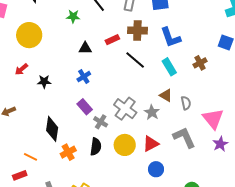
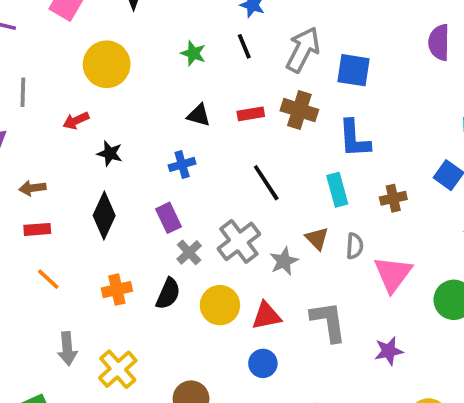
black line: (135, 60) -> (266, 183), moved
gray semicircle: (186, 103) -> (355, 246), moved
pink triangle: (213, 119) -> (393, 274), moved
black diamond: (52, 129) -> (104, 216), moved
red rectangle: (20, 175) -> (37, 229), moved

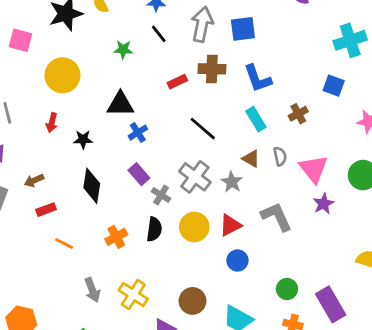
black triangle: (199, 115) -> (120, 104), moved, size x1.5
red arrow: (76, 121) -> (52, 123), turned -36
purple star: (389, 351) -> (324, 204), moved

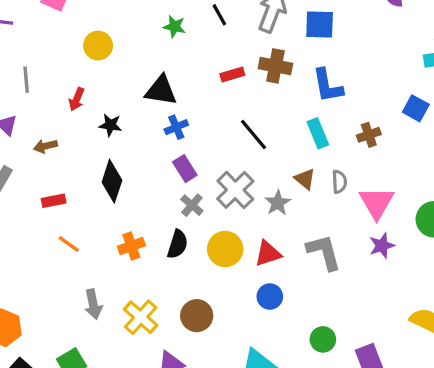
yellow circle: (62, 75) -> (98, 46), size x0.7
purple rectangle: (139, 174) -> (185, 169), moved
brown arrow: (34, 180) -> (45, 146), moved
brown circle: (193, 301) -> (197, 316), moved

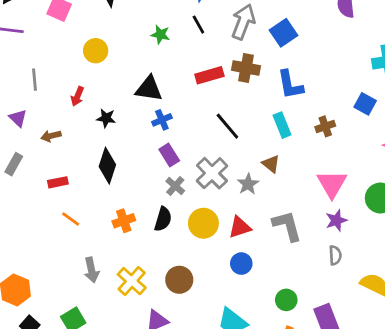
blue square: (320, 25) -> (283, 33), turned -36
red rectangle: (232, 75) -> (209, 75), size x1.4
gray semicircle: (339, 182) -> (335, 255), moved

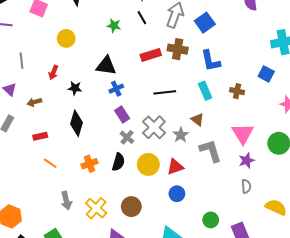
black line: (227, 126) -> (165, 92), turned -55
brown cross: (325, 126) -> (237, 91), turned 32
gray L-shape: (287, 226) -> (210, 151), moved

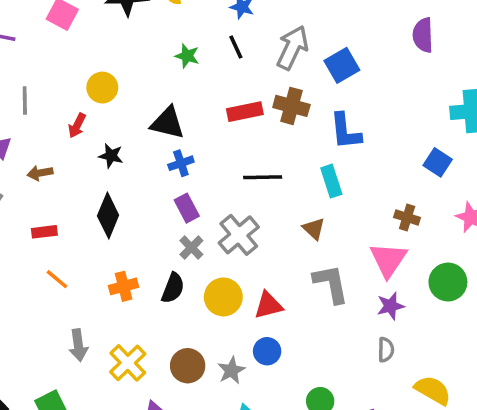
yellow circle: (66, 38) -> (102, 88), moved
brown cross: (237, 91) -> (407, 217), moved
gray star: (181, 135) -> (231, 370), moved

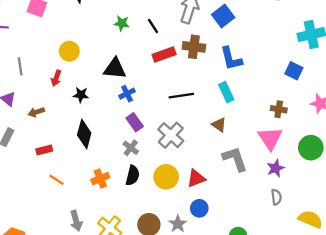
black line: (236, 47) -> (153, 26), moved
gray cross: (191, 248) -> (131, 148), moved

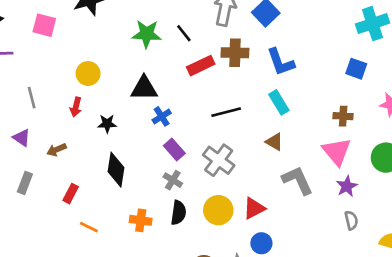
green star: (122, 23) -> (147, 34), size x1.5
red rectangle: (44, 150) -> (71, 194), turned -42
orange cross: (100, 179) -> (141, 220), turned 36

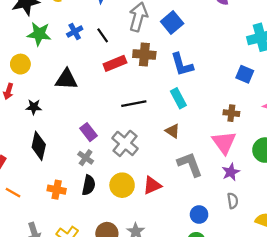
green star: (147, 34) -> (39, 34), moved
blue cross: (162, 116) -> (75, 32), moved
blue circle: (261, 243) -> (199, 215), moved

